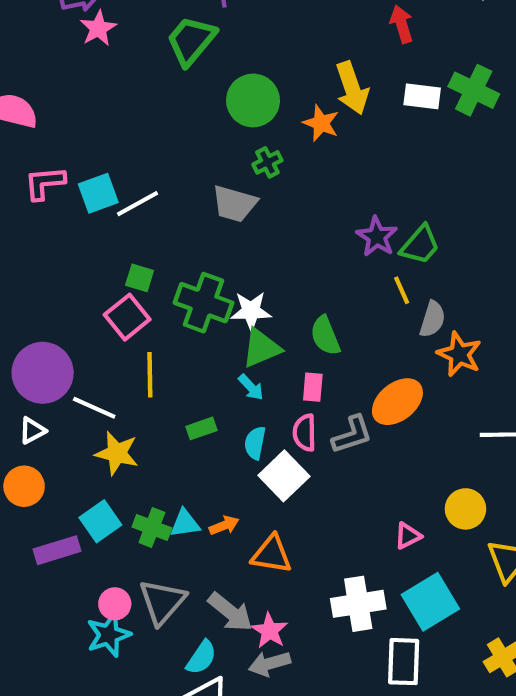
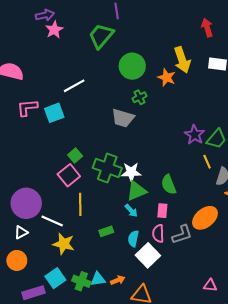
white line: (137, 204) -> (74, 86), moved
green square: (140, 278) -> (75, 155), turned 32
pink triangle: (408, 536) -> (210, 285), turned 32

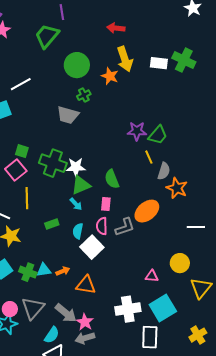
red arrow: (207, 28) -> (116, 28), moved, turned -66
purple star: (195, 135) -> (137, 131), turned -30
green square: (75, 155) -> (22, 151), turned -32

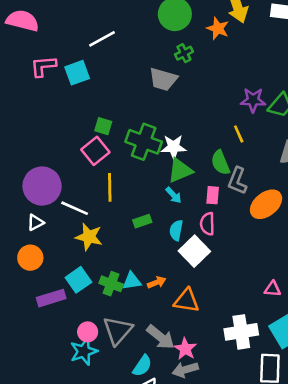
yellow line: (149, 157) -> (239, 134), moved
gray L-shape: (125, 227) -> (237, 181), moved, turned 130

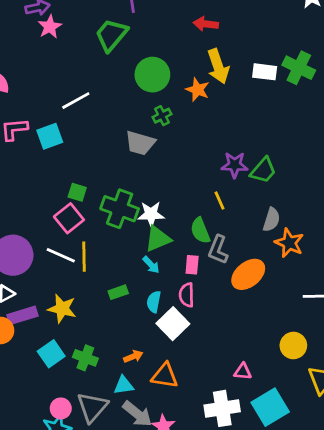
white line: (75, 208) -> (61, 255), moved
cyan triangle: (132, 281) -> (124, 385), moved
pink triangle: (273, 289) -> (243, 372), moved
purple rectangle: (51, 298) -> (22, 315), moved

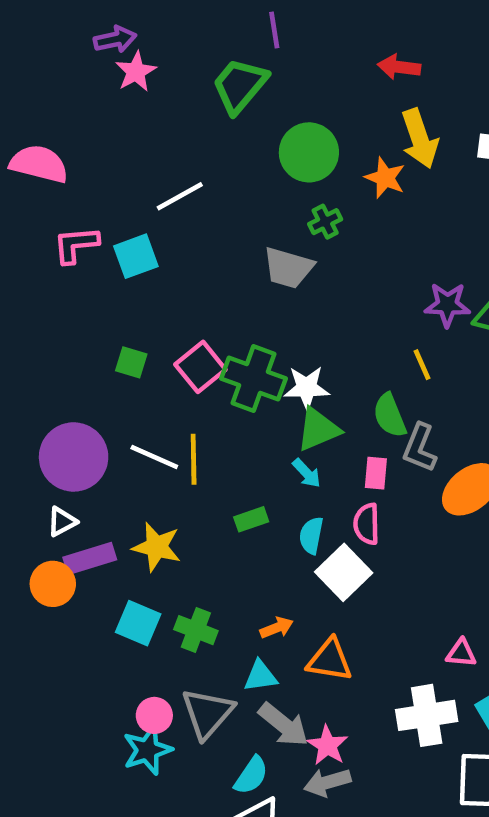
green square: (77, 192) -> (131, 362), moved
pink square: (69, 218) -> (200, 367), moved
cyan square: (51, 354) -> (138, 623), turned -32

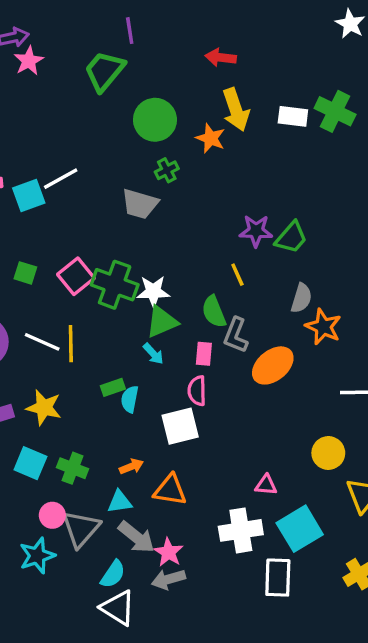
white line: (180, 196) -> (61, 179), moved
cyan semicircle: (311, 535) -> (130, 399), moved
white square: (344, 572) -> (180, 426), turned 30
pink circle: (154, 715) -> (52, 515), moved

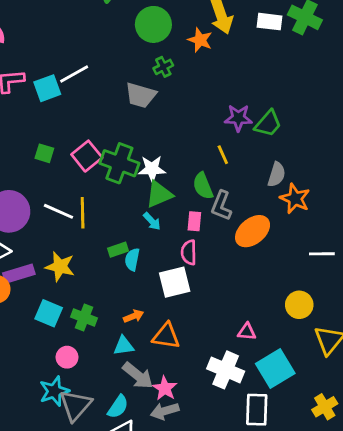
gray triangle: (81, 529) -> (76, 405), moved
white cross: (241, 530) -> (226, 370), turned 32

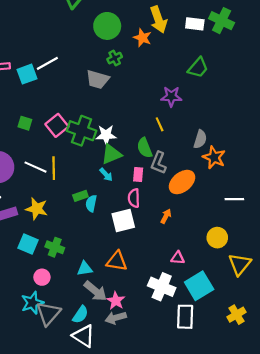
green trapezoid: (268, 124) -> (198, 68), moved
orange arrow: (134, 316) -> (166, 216), moved, turned -40

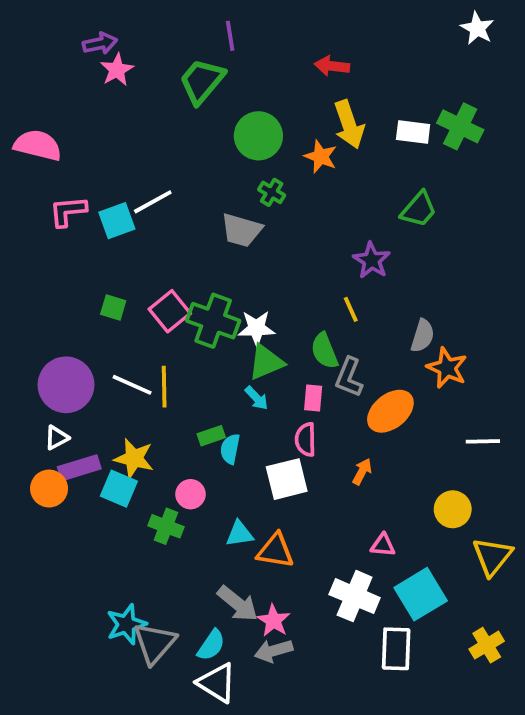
green cross: (115, 58) -> (272, 192), turned -32
purple star: (171, 97) -> (372, 260), turned 30
cyan square: (28, 244) -> (119, 489), moved
cyan triangle: (85, 269) -> (240, 534), moved
pink circle: (42, 277) -> (191, 494), moved

